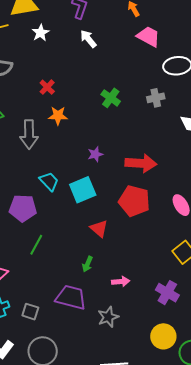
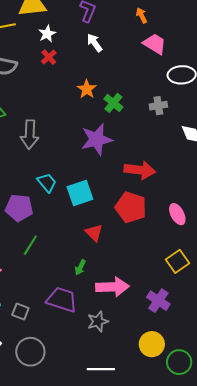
red cross: (47, 87) -> (49, 57), moved
orange star: (58, 116) -> (87, 89), moved, turned 30
purple star: (95, 154) -> (97, 139), moved, size x2.0
pink arrow: (121, 282) -> (112, 287), size x1.8

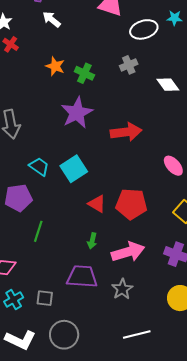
red pentagon: (131, 207) -> (131, 204), moved

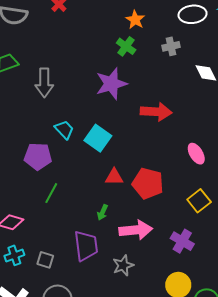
orange star: (55, 66) -> (135, 20), moved
cyan square: (74, 169) -> (98, 138), turned -32
red triangle: (97, 204) -> (114, 177), turned -42
purple trapezoid: (82, 277) -> (86, 246), turned 68

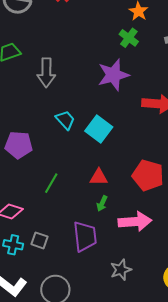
purple pentagon: (38, 156) -> (19, 145), moved
red triangle: (114, 177) -> (99, 177), moved
cyan cross: (14, 255) -> (13, 245), turned 30
gray square: (45, 260) -> (40, 240), moved
gray star: (123, 265) -> (121, 270), moved

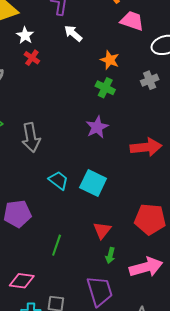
purple star: (113, 75) -> (97, 127), size x0.7
red triangle: (99, 177) -> (102, 230), turned -42

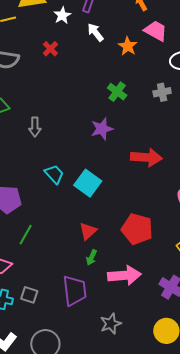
white star: (25, 35) -> (62, 15), moved
orange star: (110, 60) -> (128, 46), moved
gray arrow: (31, 138) -> (35, 127), size x0.7
green line: (57, 245) -> (26, 235), moved

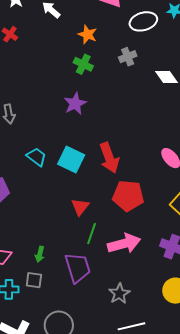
orange star: (128, 46) -> (88, 34), moved
red arrow: (146, 157) -> (109, 158), moved, turned 76
green line: (26, 235) -> (92, 234), moved
green arrow: (91, 257) -> (40, 254), moved

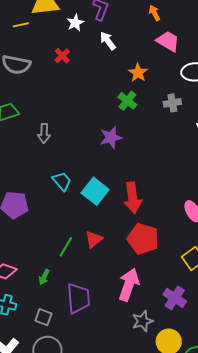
green line: (92, 234) -> (66, 247), moved
pink arrow: (124, 244) -> (129, 285), turned -68
gray square: (34, 280) -> (43, 317), moved
gray star: (119, 294) -> (142, 321), moved

